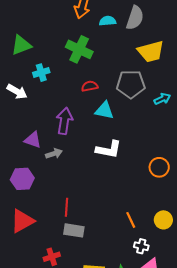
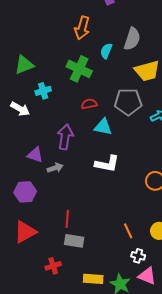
cyan semicircle: (108, 21) -> (106, 51), moved, turned -63

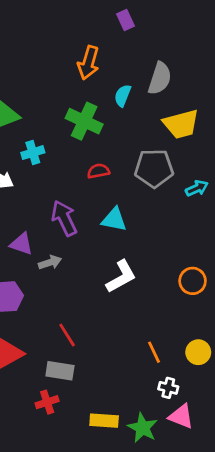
cyan triangle: (103, 127) -> (114, 220), moved
purple arrow: (65, 137) -> (64, 218), turned -35
white L-shape: (107, 164) -> (121, 277), moved, turned -40
red line: (67, 219) -> (67, 335), turned -36
gray rectangle: (74, 241) -> (60, 371), moved

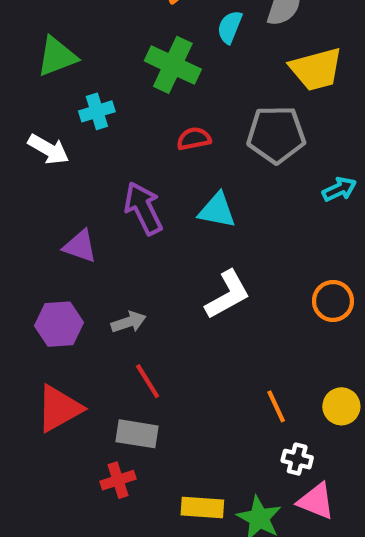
cyan arrow: (197, 188) -> (339, 189), moved
gray arrow: (50, 262) -> (129, 322), moved

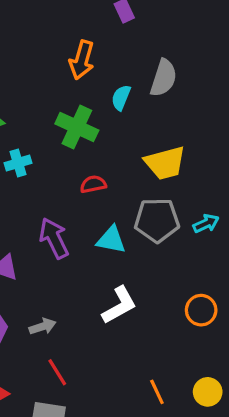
yellow trapezoid: (316, 69) -> (165, 163), moved
gray pentagon: (276, 135) -> (157, 220), moved

